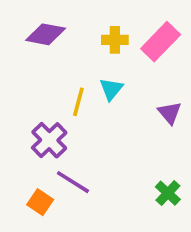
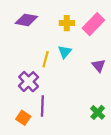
purple line: (73, 182) -> (42, 106), turned 60

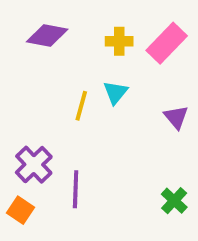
purple cross: (29, 82) -> (34, 165), moved
orange square: (23, 118) -> (21, 210), moved

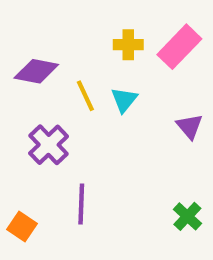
purple diamond: (47, 36) -> (36, 71), moved
yellow line: (81, 106) -> (85, 96), moved, turned -40
purple cross: (34, 165) -> (49, 145), moved

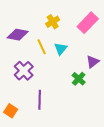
yellow cross: (128, 45) -> (53, 22), moved, turned -32
purple triangle: (190, 126) -> (93, 62), turned 32
green cross: (187, 216) -> (79, 79), moved

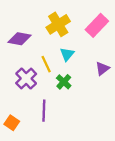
yellow cross: (53, 22) -> (58, 24), size x1.5
yellow line: (42, 47) -> (46, 64), moved
green cross: (79, 79) -> (64, 82), moved

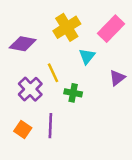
cyan triangle: (67, 54) -> (87, 56), moved
green cross: (64, 82) -> (73, 93), turned -32
orange square: (12, 123) -> (23, 129), moved

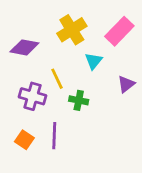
purple cross: (30, 89) -> (33, 96), turned -30

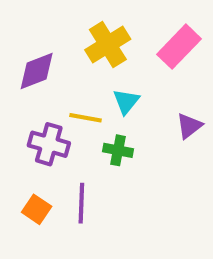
purple diamond: (24, 47) -> (37, 71), turned -32
cyan triangle: (94, 61) -> (126, 101), moved
yellow line: (57, 79) -> (85, 118), turned -55

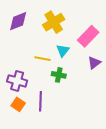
pink rectangle: (179, 47) -> (88, 36), moved
purple diamond: (37, 71) -> (18, 21), moved
purple cross: (49, 144) -> (17, 81), moved

